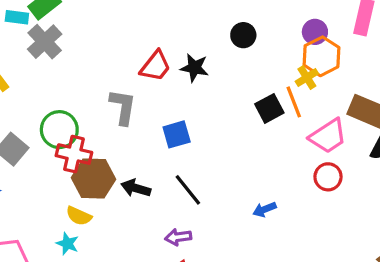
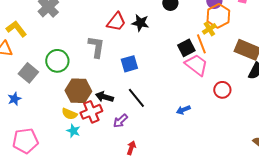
pink trapezoid: (328, 136) -> (196, 65), moved, turned -110
red cross: (74, 154) -> (91, 112), moved, turned -35
purple arrow: (178, 237) -> (120, 121), moved, turned -35
cyan star: (67, 244) -> (73, 131), moved

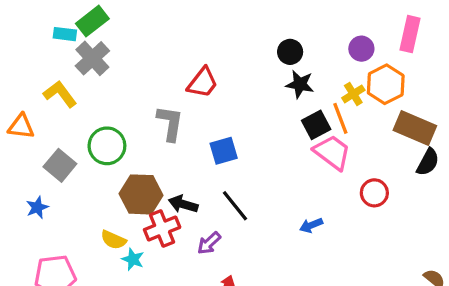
orange hexagon: (218, 16) -> (386, 84), moved
black star: (140, 23) -> (300, 84), moved
yellow L-shape: (16, 29) -> (60, 94), moved
yellow semicircle: (69, 114) -> (113, 240), moved

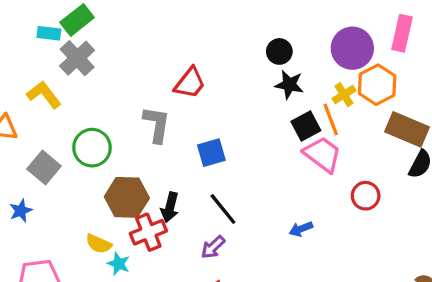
purple circle: (361, 49) -> (352, 48), size x1.6
black arrow: (183, 204) -> (170, 207), turned -92
purple arrow: (209, 243) -> (213, 247), moved

